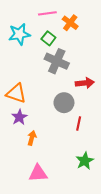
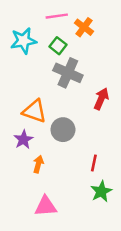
red arrow: (85, 83) -> (101, 99), turned -60
orange triangle: (16, 93) -> (35, 111), moved
gray circle: (64, 103) -> (63, 130), moved
red line: (79, 123) -> (94, 163), moved

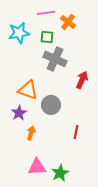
green square: (58, 46) -> (47, 37), turned -32
green star: (101, 191) -> (60, 173), moved

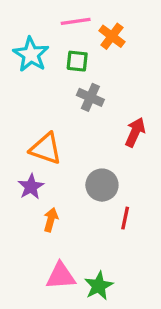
cyan star: (19, 33) -> (31, 54), turned -30
gray cross: (55, 59) -> (90, 97), size x0.7
gray circle: (51, 105) -> (102, 185), moved

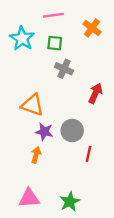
orange cross: (112, 36) -> (92, 28), moved
purple star: (31, 187) -> (44, 132), moved, turned -30
pink triangle: (61, 276) -> (29, 198), moved

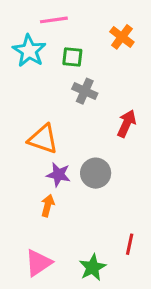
pink line: (54, 15) -> (54, 20), moved
red line: (88, 154) -> (130, 244), moved
pink triangle: (29, 198) -> (38, 263), turned -30

